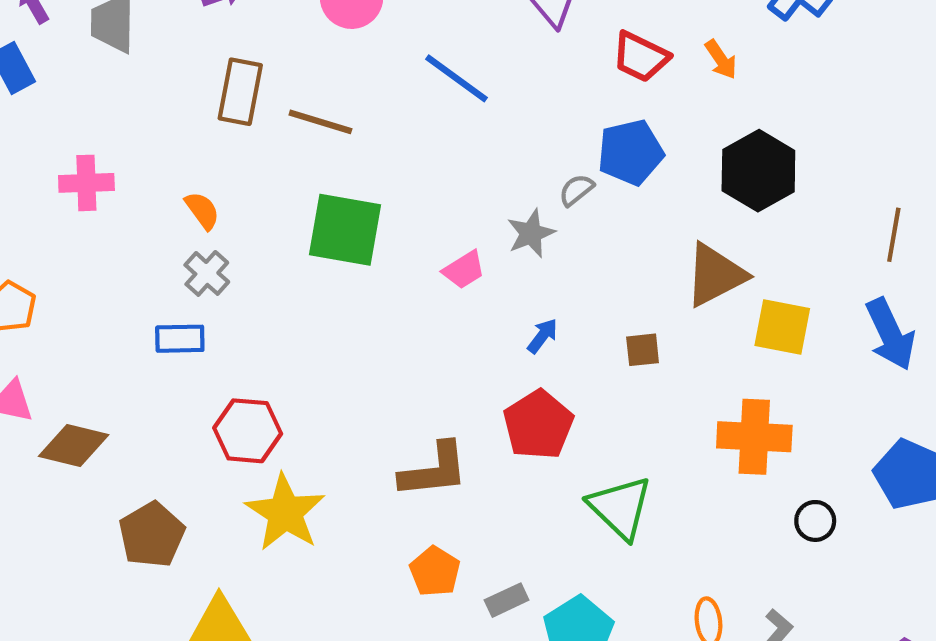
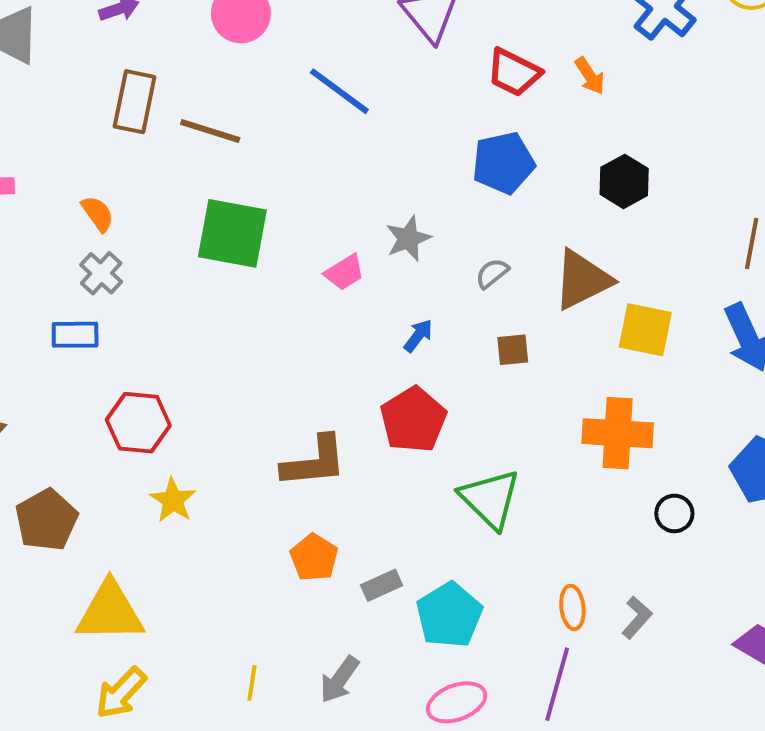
black hexagon: (758, 171) -> (624, 181), size x0.7
gray semicircle: (576, 190) -> (492, 273), moved
yellow star: (285, 513) -> (173, 500), size x0.6

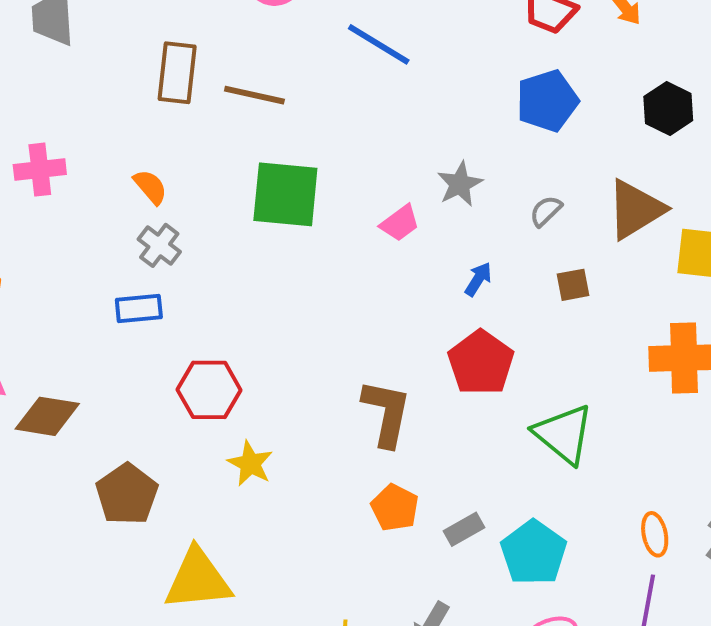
brown L-shape: (314, 462) -> (386, 413), turned -68

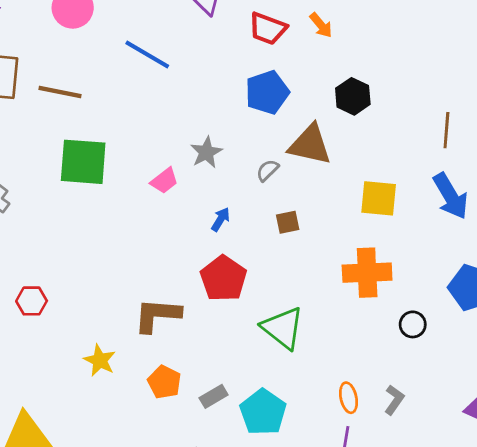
brown triangle: (636, 209) -> (310, 145), moved, turned 45
red hexagon: (209, 390) -> (32, 301), size x0.7
brown L-shape: (386, 413) -> (157, 315), turned -96
yellow star: (250, 464) -> (100, 360), moved

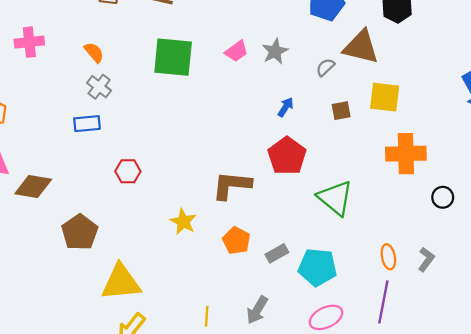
pink trapezoid: (164, 181) -> (236, 51), moved
yellow square: (379, 198) -> (385, 97), moved
cyan pentagon: (263, 412) -> (317, 267), turned -30

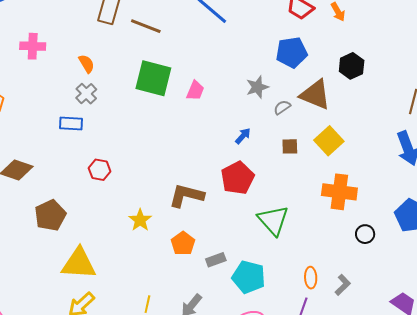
pink trapezoid: (236, 51) -> (195, 91), moved, turned -40
gray star: (275, 51) -> (257, 87), moved
yellow square: (385, 97) -> (329, 141), turned 32

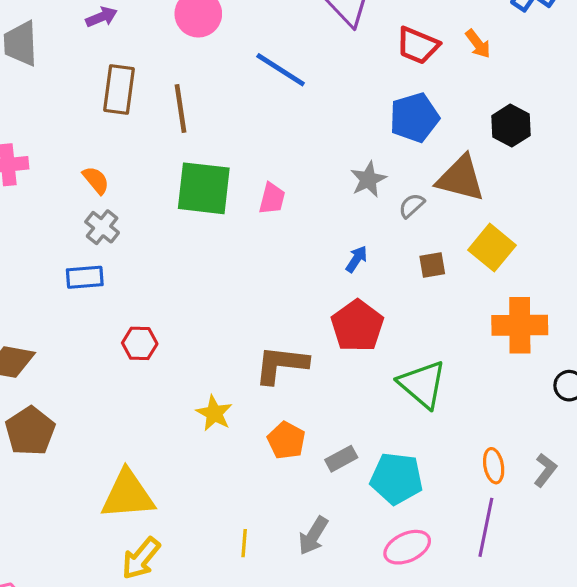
brown line: (146, 26) -> (180, 109), turned 68
brown pentagon: (50, 215) -> (30, 431), moved

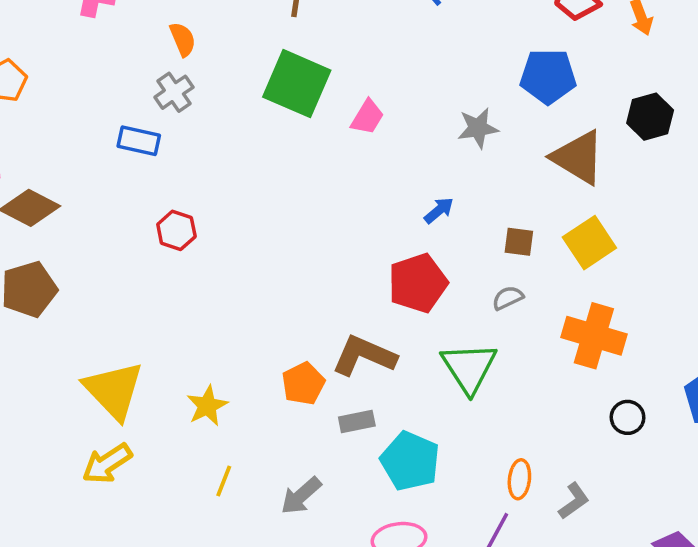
gray semicircle: (412, 206) -> (508, 298), moved
brown L-shape: (281, 365) -> (364, 356), moved
yellow star: (214, 413) -> (207, 406), moved
yellow triangle: (128, 495) -> (114, 390), turned 34

